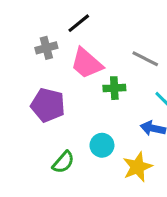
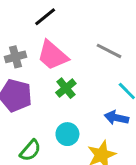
gray cross: (46, 48) -> (15, 57), moved
green cross: (114, 88) -> (66, 88), moved, turned -36

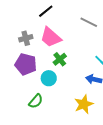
gray line: (109, 51) -> (89, 22), moved
cyan circle: (67, 134) -> (49, 78), moved

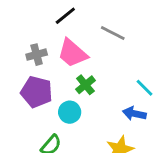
gray line: (89, 22) -> (113, 33), moved

